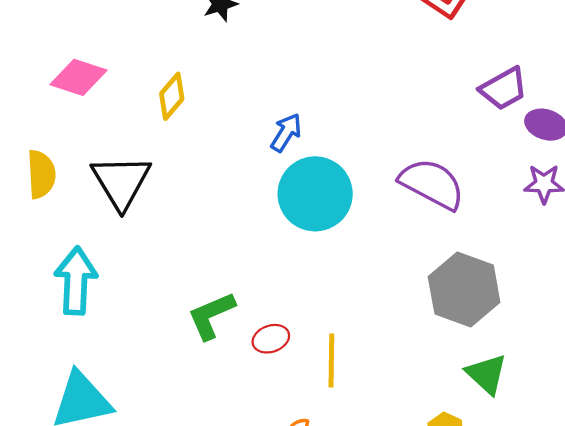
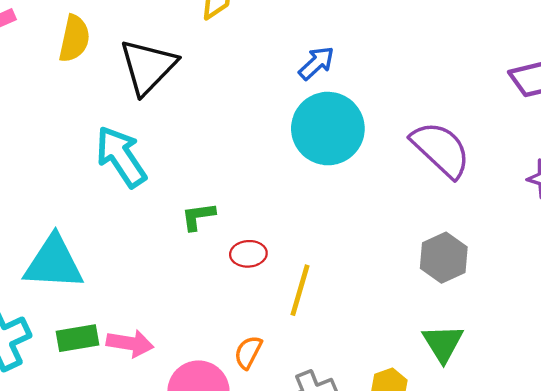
cyan arrow: (76, 281) -> (121, 157), moved, turned -52
gray hexagon: (464, 290) -> (444, 258), size x0.7
green L-shape: (211, 316) -> (198, 216), size x0.7

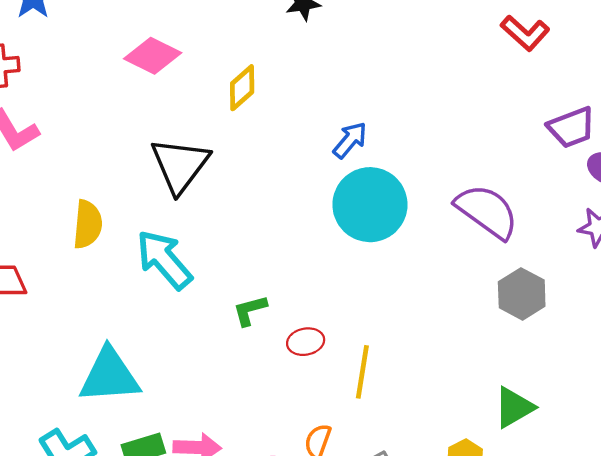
yellow semicircle: (74, 39) -> (88, 224), moved
gray hexagon: (444, 258) -> (522, 294), moved
green triangle: (443, 343) -> (514, 407), turned 39

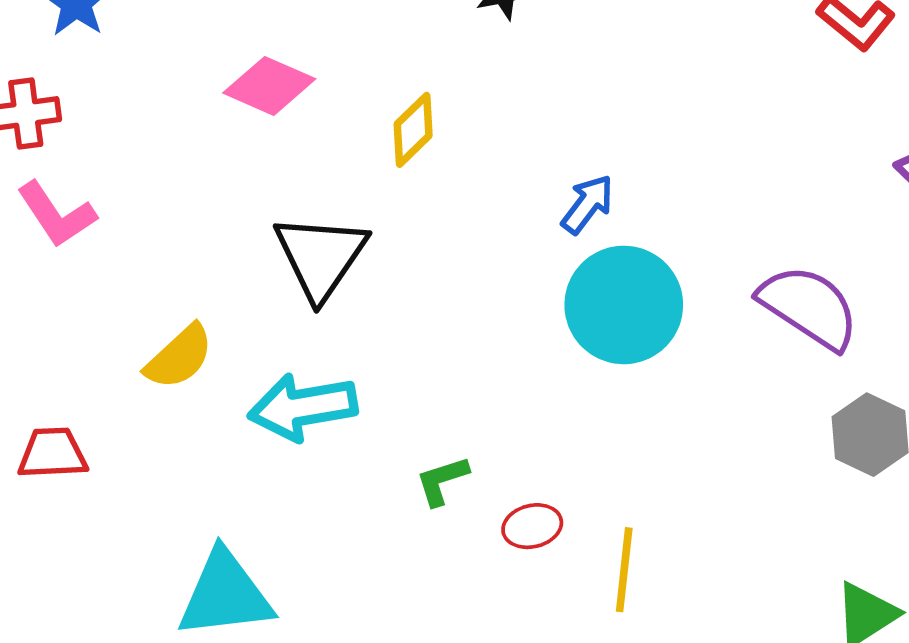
yellow semicircle: (88, 224) -> (179, 357), turned 45
cyan arrow: (164, 260) -> (303, 407), turned -56

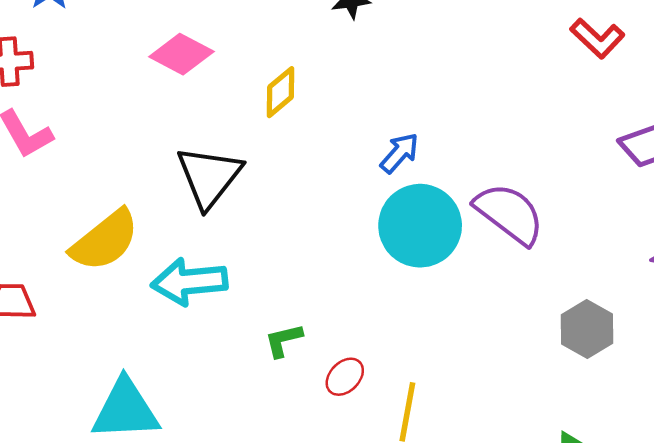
purple semicircle: (809, 307) -> (509, 214), moved
yellow semicircle: (179, 357) -> (105, 240), size x1.4
red ellipse: (532, 526) -> (345, 377), turned -36

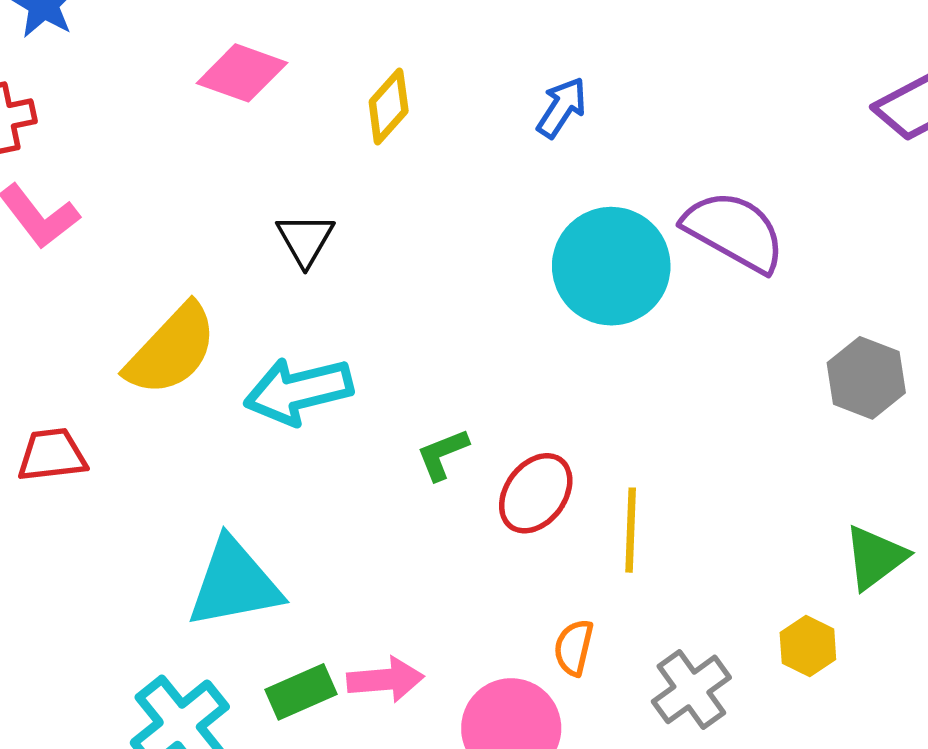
blue arrow: (399, 153) -> (562, 107), moved
black triangle: (209, 177) -> (305, 240), size x0.6
red ellipse: (345, 377) -> (536, 493), size x1.4

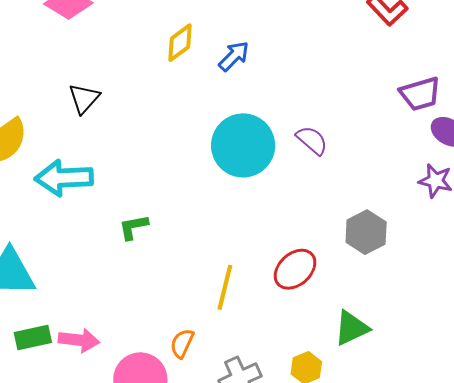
yellow diamond: (389, 106) -> (180, 43), moved
purple semicircle: (734, 231) -> (312, 140), size x0.6
red ellipse: (536, 493) -> (295, 269), moved

